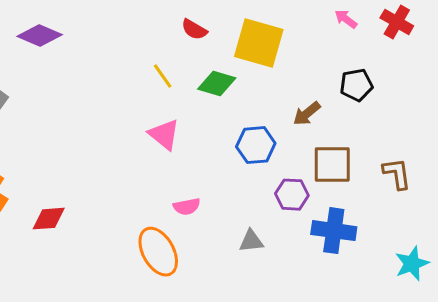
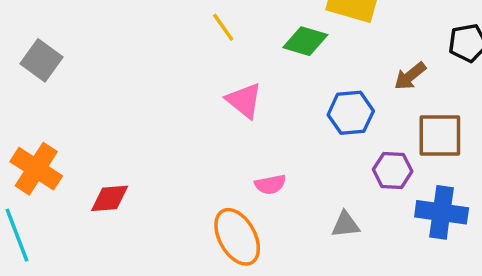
yellow line: (163, 76) -> (223, 27), moved

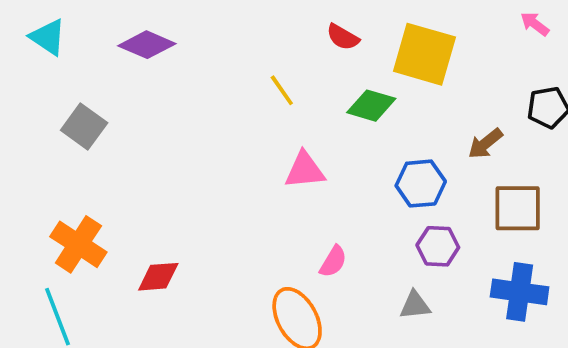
pink triangle: (244, 101) -> (305, 170), turned -45
purple hexagon: (393, 170) -> (438, 246), moved
pink semicircle: (270, 184) -> (333, 261), turned -48

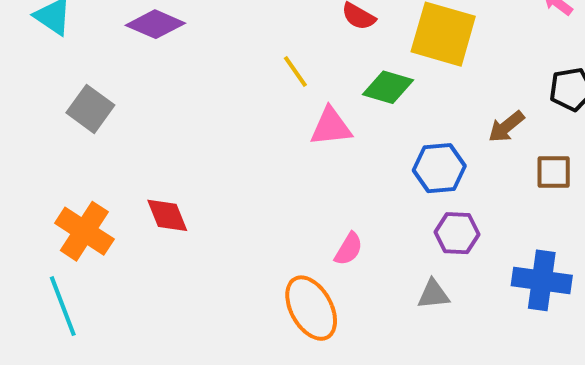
pink triangle: (305, 170) -> (331, 127), moved
brown square: (518, 208) -> (554, 172), moved, size x0.7
red diamond: (158, 277) -> (167, 215), moved, turned 72

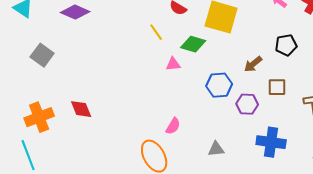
yellow line: (295, 72) -> (156, 32), moved
pink triangle: (331, 127) -> (173, 64), moved, size x0.7
orange cross: (84, 231) -> (39, 117), turned 36
purple hexagon: (457, 233) -> (247, 104), moved

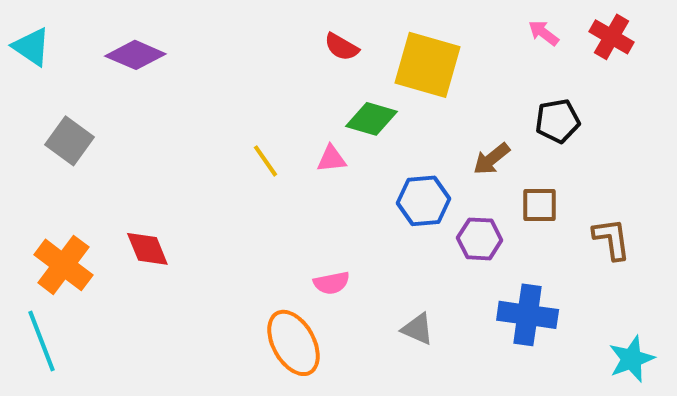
yellow line: (156, 32) -> (265, 161), moved
orange cross: (39, 117) -> (63, 265), turned -32
pink semicircle: (173, 126) -> (331, 283), turned 48
gray triangle: (216, 149) -> (418, 329), turned 30

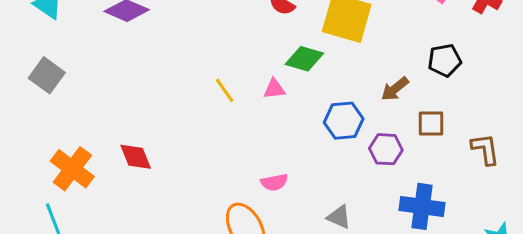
gray square: (69, 141) -> (47, 75), moved

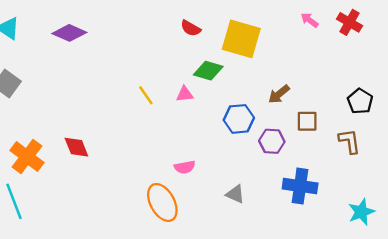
black pentagon: (445, 60) -> (360, 101), moved, turned -30

